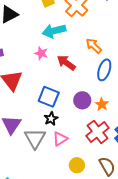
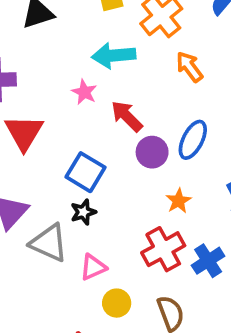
orange arrow: (94, 46) -> (189, 67), moved
purple circle: (82, 100) -> (152, 152), moved
gray triangle: (35, 138) -> (49, 243), turned -45
pink triangle: (60, 139) -> (93, 267), moved

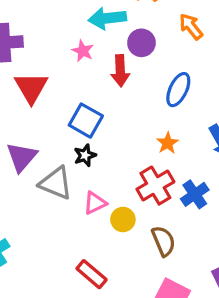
orange arrow: (189, 67) -> (191, 27), moved
red arrow: (127, 116) -> (120, 71), turned -136
purple circle: (152, 152) -> (141, 43), moved
yellow circle: (117, 303) -> (123, 220), moved

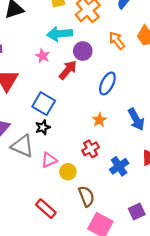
red arrow: (120, 71) -> (68, 70), turned -138
red cross: (155, 186) -> (91, 149), size x0.7
blue cross: (195, 194) -> (119, 166), moved
brown semicircle: (164, 241) -> (86, 196), moved

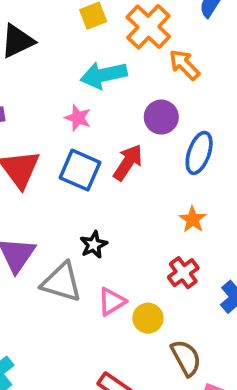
orange arrow: (117, 41) -> (184, 65), moved
purple circle: (83, 51) -> (161, 117), moved
red arrow: (68, 70) -> (128, 162), moved
blue square: (44, 104) -> (80, 170), moved

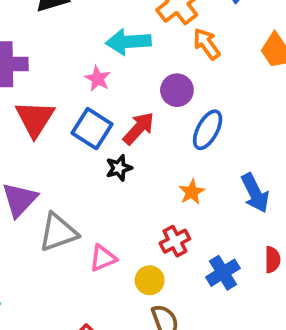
black star: (94, 245) -> (119, 168), moved
gray triangle: (62, 282) -> (58, 232), turned -45
yellow circle: (148, 318) -> (150, 280), moved

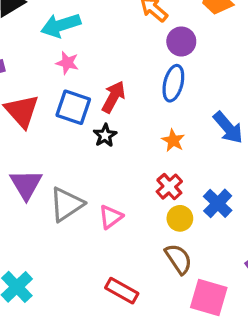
cyan arrow: (128, 42) -> (61, 25), moved
purple circle: (177, 90) -> (181, 41), moved
yellow circle: (150, 280) -> (180, 218), moved

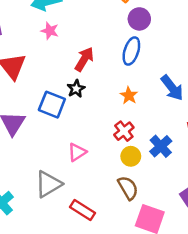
blue square: (73, 107) -> (52, 105), moved
gray triangle: (66, 204) -> (48, 184), moved

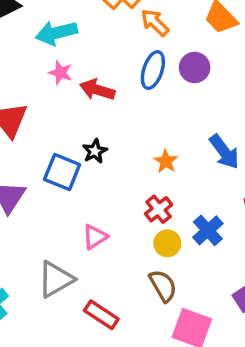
purple circle: (139, 19) -> (195, 67), moved
blue ellipse: (131, 51) -> (153, 70), moved
red arrow: (84, 59) -> (97, 90), moved, turned -105

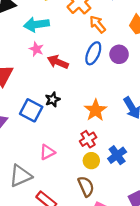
orange star: (166, 161) -> (96, 110), size x1.5

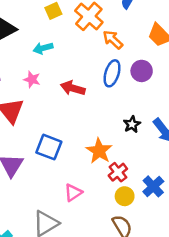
cyan arrow: (36, 24) -> (43, 48), size x0.7
pink star: (36, 49) -> (32, 79), moved
black star: (53, 100) -> (132, 124), moved
orange star: (96, 110) -> (99, 151), moved

